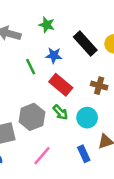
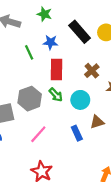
red rectangle: (61, 85) -> (57, 69), turned 50
brown cross: (99, 86) -> (92, 71), turned 32

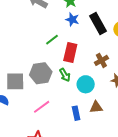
blue star: (50, 42) -> (72, 20), moved
green line: (29, 52) -> (52, 40), moved, turned 64

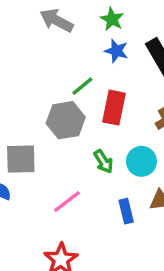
gray hexagon: (41, 73) -> (66, 120), moved
green arrow: (65, 75) -> (103, 161), moved

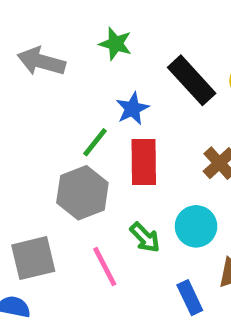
blue star: (116, 51) -> (132, 109), moved, turned -30
pink line: (67, 202) -> (105, 267), moved, turned -68

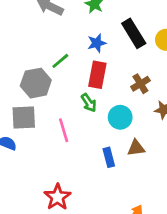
green line: (95, 142) -> (60, 61), moved
gray hexagon: (82, 193) -> (36, 83), moved
green arrow: (145, 237) -> (89, 103), moved

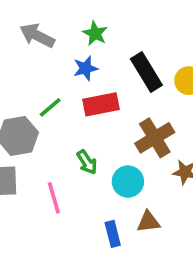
blue star: (97, 43) -> (86, 68), moved
red rectangle: (97, 75) -> (101, 104), moved, turned 68
brown cross: (140, 84) -> (155, 138), size x1.5

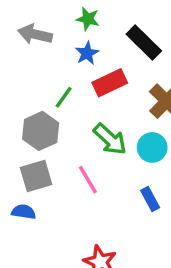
green arrow: (87, 162) -> (110, 139), size x1.5

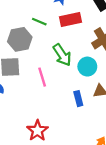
green line: (64, 97) -> (39, 22), turned 64

